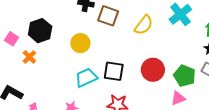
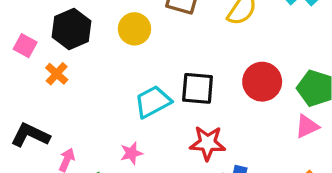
yellow circle: (80, 43) -> (134, 29), moved

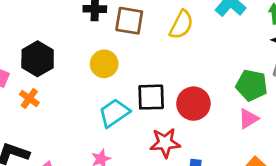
yellow circle: (134, 29) -> (104, 64), moved
red circle: (262, 82) -> (193, 104), moved

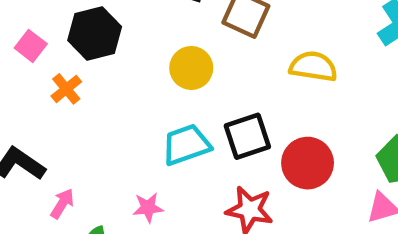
yellow semicircle: (181, 25) -> (313, 66), moved, turned -124
black square: (151, 97) -> (247, 136), turned -32

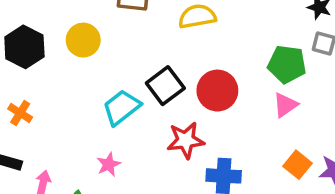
yellow circle: (191, 68) -> (83, 40), moved
orange cross: (66, 89) -> (20, 113), moved

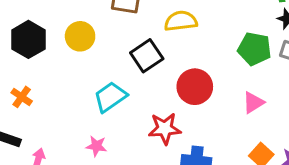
green pentagon: (287, 64) -> (254, 49), moved
black square: (165, 86) -> (147, 56), moved
pink star: (109, 164) -> (96, 146), turned 30

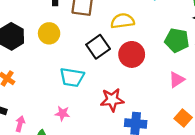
red circle: (195, 87) -> (132, 54), moved
cyan trapezoid: (110, 97) -> (72, 77), turned -135

